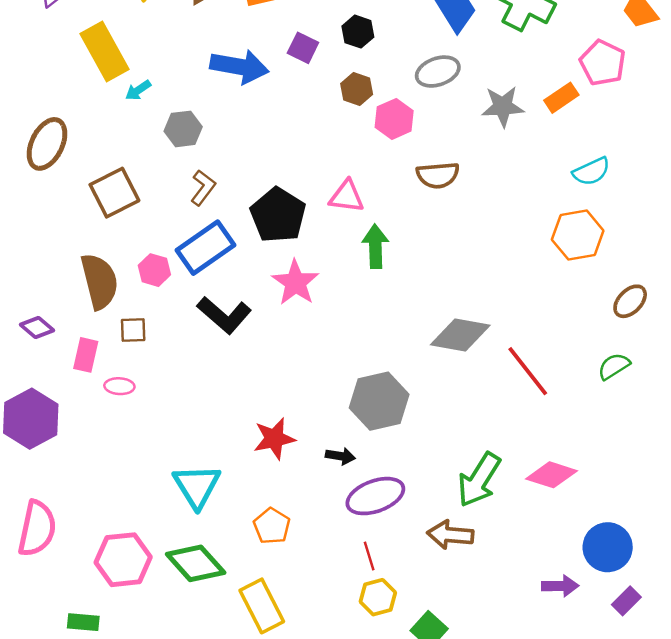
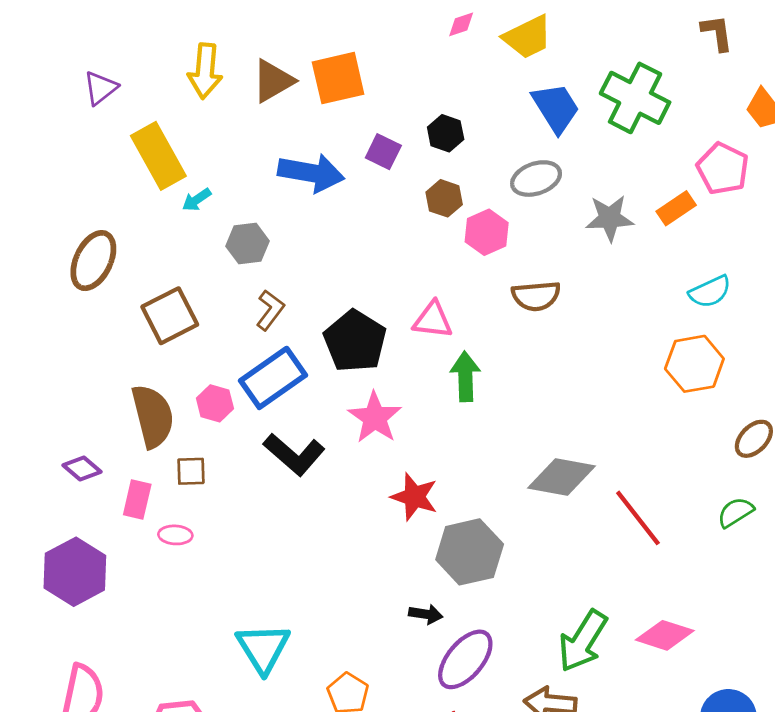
red star: (274, 439) -> (414, 497), moved, turned 30
purple ellipse: (375, 496) -> (465, 659), turned -30

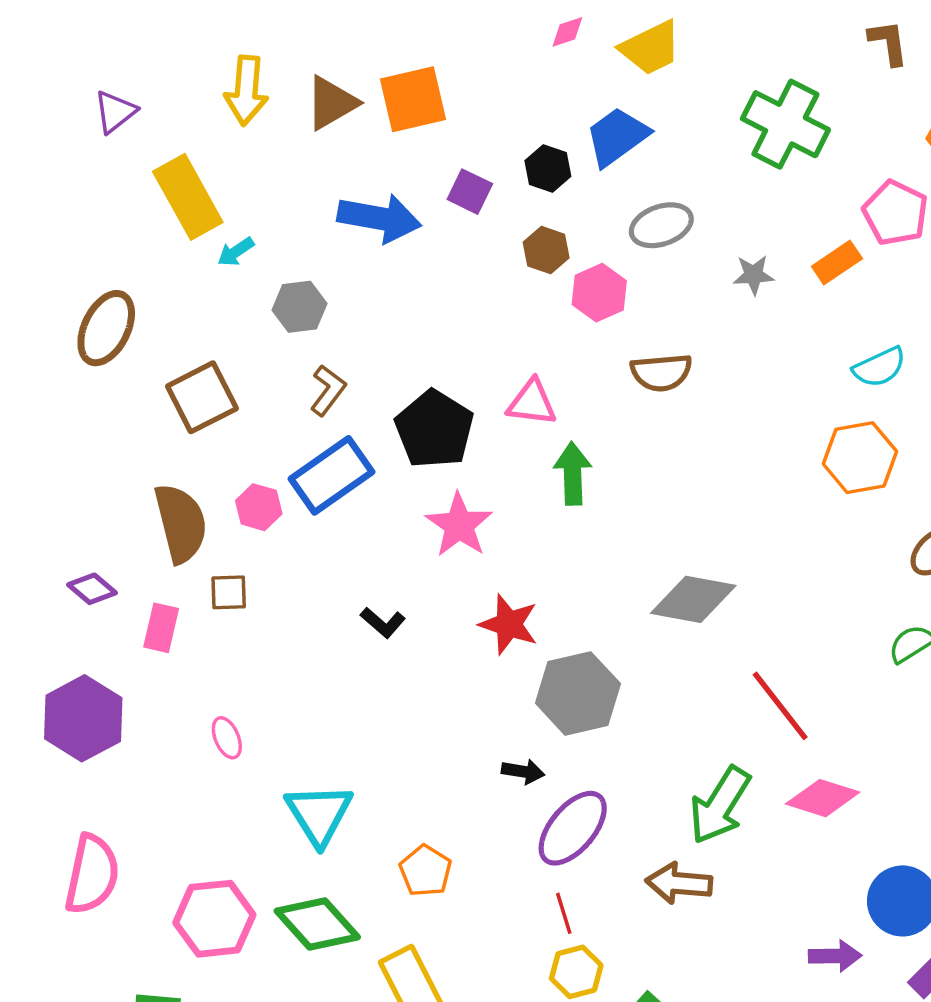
blue trapezoid: (556, 108) -> (617, 137), moved, turned -94
gray star: (610, 218) -> (754, 275), size x0.7
black L-shape: (294, 454) -> (383, 623), moved, size x0.6
red line: (638, 518) -> (780, 706), moved
pink ellipse: (175, 535) -> (227, 738), moved, turned 64

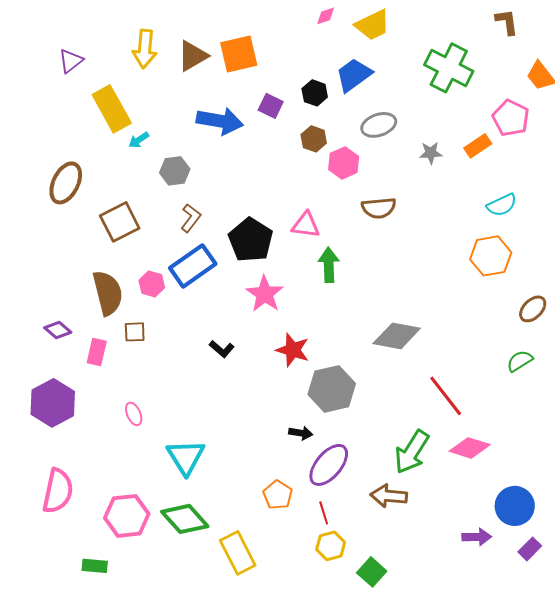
orange pentagon: (425, 871) -> (278, 495), moved

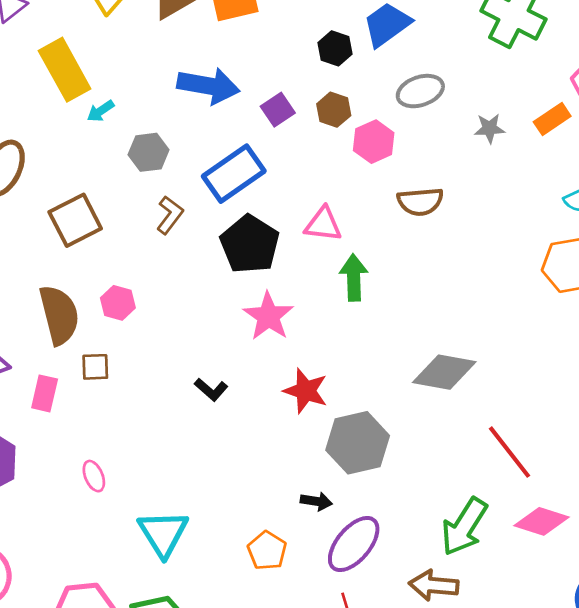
purple square: (271, 106) -> (278, 110), moved, turned 30
blue rectangle: (193, 266) -> (234, 174), moved
orange pentagon: (278, 495) -> (267, 551), moved

